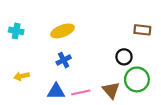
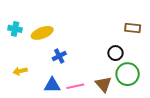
yellow ellipse: (63, 31) -> (42, 33), moved

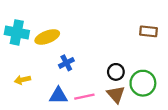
cyan cross: (15, 29) -> (17, 32), size x1.5
black circle: (115, 53) -> (116, 72), moved

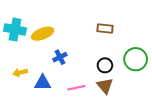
brown rectangle: (149, 31) -> (105, 29), moved
green circle: (143, 83) -> (136, 59), moved
blue triangle: (58, 96) -> (43, 83), moved

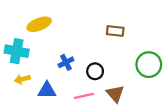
cyan cross: (15, 30) -> (17, 51), moved
yellow ellipse: (43, 34) -> (39, 24), moved
black circle: (105, 65) -> (95, 71), moved

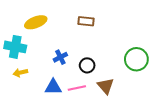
brown rectangle: (115, 31) -> (86, 21), moved
blue triangle: (47, 90) -> (53, 87), moved

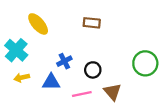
yellow ellipse: (36, 22) -> (38, 24), turned 70
cyan cross: (15, 47) -> (16, 50), turned 30
blue triangle: (53, 87) -> (51, 82), moved

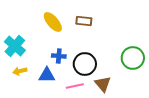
yellow ellipse: (38, 24) -> (53, 22), moved
blue cross: (64, 61) -> (59, 56), turned 32
black circle: (93, 70) -> (85, 64), size x1.5

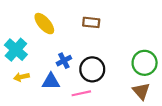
yellow ellipse: (53, 22) -> (44, 24), moved
blue cross: (59, 56) -> (64, 61), turned -32
brown triangle: (103, 84) -> (141, 91), moved

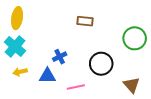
yellow ellipse: (44, 24) -> (17, 18), moved, turned 50
green circle: (145, 63) -> (135, 38), moved
black circle: (92, 69) -> (101, 64), moved

